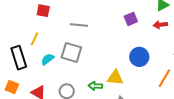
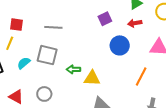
red square: (43, 11) -> (17, 25), moved
blue circle: (139, 57) -> (120, 45), moved
green arrow: (95, 86) -> (73, 69), moved

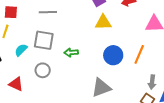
blue circle: (120, 45) -> (113, 55), moved
yellow triangle: (92, 78) -> (103, 22), moved
gray circle: (44, 94) -> (43, 70), moved

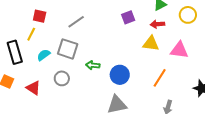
gray line: (48, 12) -> (76, 22), turned -42
yellow triangle: (103, 22) -> (151, 43), moved
blue circle: (113, 55) -> (120, 75), moved

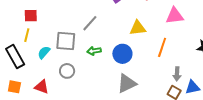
gray line: (76, 22) -> (90, 23), moved
yellow triangle: (151, 43) -> (138, 28), moved

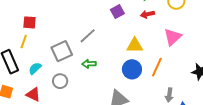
pink triangle: (175, 16) -> (173, 37), turned -42
gray square: (66, 41) -> (62, 51), turned -35
cyan semicircle: (44, 52) -> (35, 68), moved
blue circle: (122, 54) -> (132, 69), moved

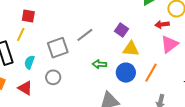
purple square: (117, 12) -> (121, 30), moved, turned -32
red arrow: (147, 14) -> (162, 24), moved
green arrow: (89, 64) -> (99, 64), moved
cyan semicircle: (35, 68) -> (29, 62), turned -32

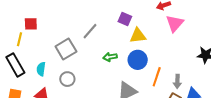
yellow line: (21, 34) -> (19, 39), moved
orange line: (151, 73) -> (157, 77), moved

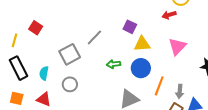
pink triangle: (175, 23) -> (177, 46), moved
red square: (31, 24) -> (36, 28), turned 32
yellow line: (19, 39) -> (14, 40), moved

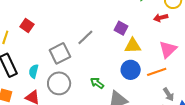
green arrow: (113, 64) -> (97, 83), moved, turned 40
gray circle: (70, 84) -> (59, 83), size x1.5
orange line: (159, 86) -> (157, 72), moved, turned 48
gray arrow: (180, 91) -> (169, 94), turned -40

